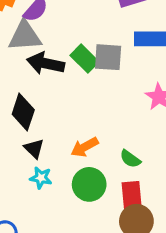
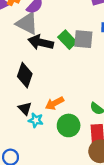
gray triangle: (25, 36) -> (27, 23), turned 30
orange arrow: (84, 147) -> (54, 103), moved
black triangle: (34, 149) -> (25, 108), moved

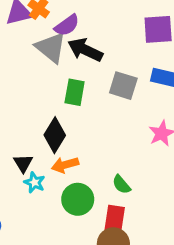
green rectangle: (67, 40) -> (75, 92), moved, turned 42
black arrow: (41, 42) -> (85, 50), moved
black diamond: (25, 75) -> (55, 135), moved

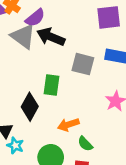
green rectangle: (75, 92) -> (51, 85), moved
orange arrow: (65, 165) -> (68, 125), moved

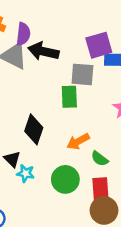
purple square: (109, 17) -> (99, 45), moved
purple semicircle: (35, 18) -> (23, 34), turned -35
green rectangle: (51, 85) -> (69, 97), moved

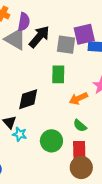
black arrow: (43, 51) -> (39, 37), turned 115
gray square: (82, 74) -> (66, 45), moved
black diamond: (34, 129) -> (28, 99), turned 50
orange arrow: (78, 141) -> (78, 98), moved

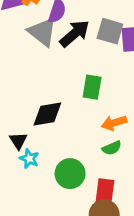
gray square: (66, 45) -> (110, 31), moved
green semicircle: (80, 126) -> (112, 148), moved, turned -72

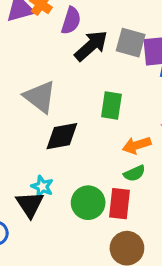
gray triangle: (42, 32) -> (40, 97), moved
black triangle: (18, 141) -> (30, 204), moved, size x1.4
red rectangle: (105, 192) -> (119, 204), moved

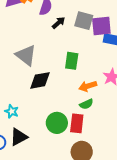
black arrow: (91, 46) -> (59, 23), size x0.6
cyan star: (42, 186) -> (12, 111), moved
black triangle: (30, 204) -> (19, 137), moved, turned 36

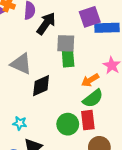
gray square: (84, 21) -> (66, 43), moved
black arrow: (59, 23) -> (46, 24), size x1.6
green semicircle: (86, 104) -> (93, 98), size x1.5

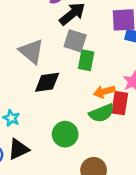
gray square: (66, 43) -> (75, 41), moved
red rectangle: (88, 120) -> (120, 103), moved

